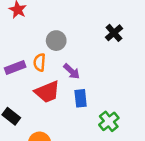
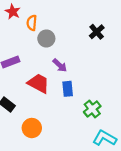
orange semicircle: (40, 62) -> (32, 23), moved
red trapezoid: (47, 92) -> (39, 83), turned -130

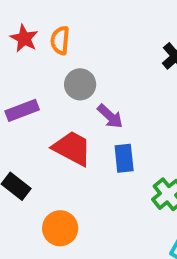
red star: (13, 12) -> (24, 38), moved
gray circle: (46, 38) -> (80, 84), moved

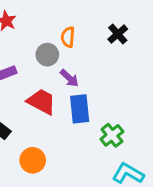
orange semicircle: (60, 40) -> (68, 37), moved
blue rectangle: (124, 158) -> (80, 109), size x1.4

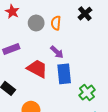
black cross: (118, 34) -> (85, 14), moved
gray circle: (47, 55) -> (36, 23), moved

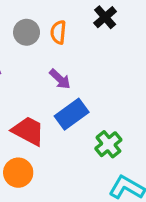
red trapezoid: (37, 69) -> (28, 131), moved
blue rectangle: (64, 74) -> (72, 114), turned 60

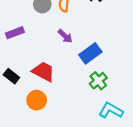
blue rectangle: (72, 114) -> (90, 53), moved

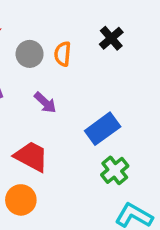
purple arrow: (65, 36) -> (45, 103), moved

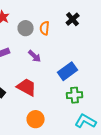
green cross: (115, 170) -> (75, 95), turned 35
orange circle: (21, 200) -> (36, 119), moved

